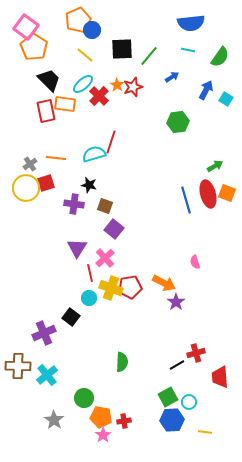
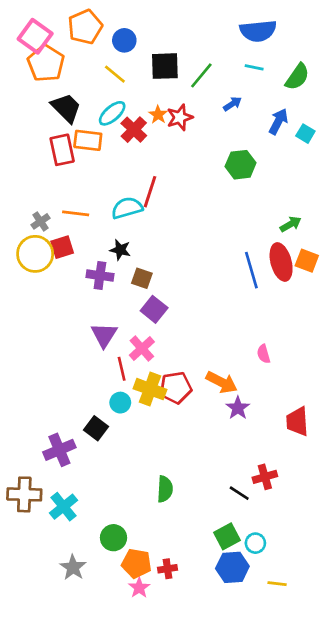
orange pentagon: (78, 20) -> (85, 27), moved
black line: (177, 365) -> (239, 493), turned 63
red trapezoid: (220, 377) -> (297, 421), moved

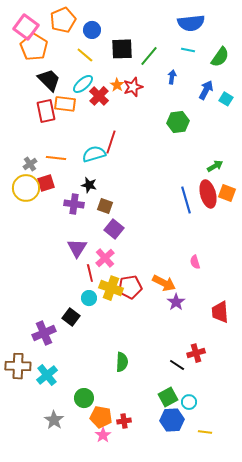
blue arrow: (232, 104) -> (172, 77), turned -48

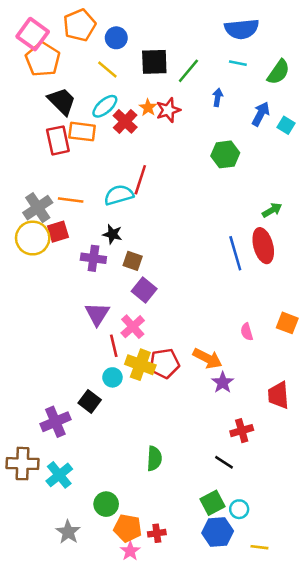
gray cross: (30, 164) -> (38, 208), size x1.6
orange square: (227, 193) -> (287, 323), moved
red cross: (196, 353) -> (242, 431), moved

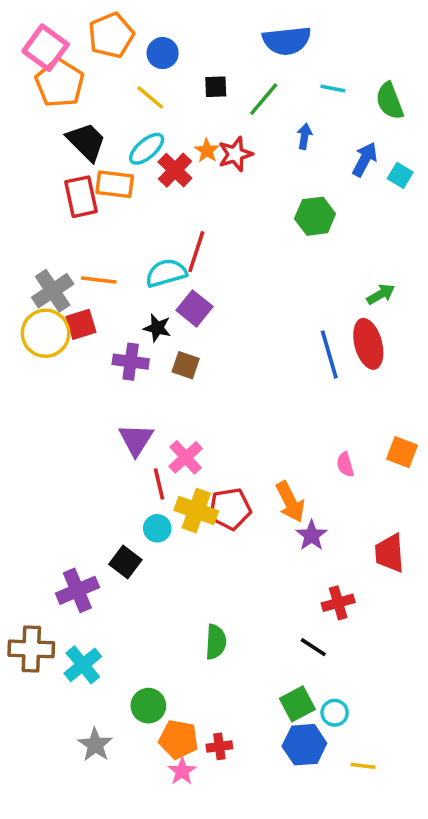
blue semicircle: (242, 29) -> (287, 41), moved
black square: (154, 62) -> (216, 87), size x0.6
green semicircle: (278, 72) -> (390, 101), turned 124
purple square: (144, 290) -> (194, 308), moved
orange arrow: (207, 358) -> (290, 502), turned 36

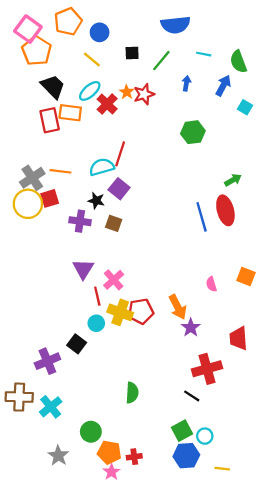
blue arrow: (365, 159) -> (223, 86), moved
red cross: (338, 603) -> (207, 369), size x1.5

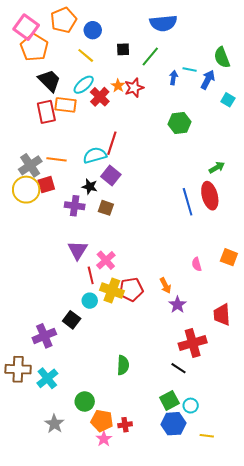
cyan line: (204, 54) -> (190, 70), moved
orange arrow: (178, 307) -> (165, 285), size x0.7

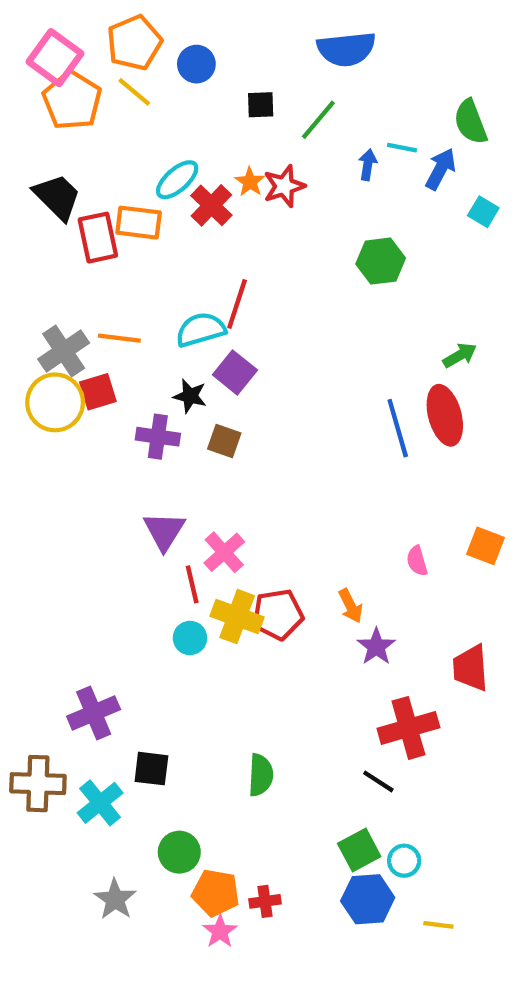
yellow line: (86, 55) -> (134, 92), moved
black trapezoid: (49, 81) -> (57, 197), moved
black square: (72, 320) -> (151, 769), moved, turned -30

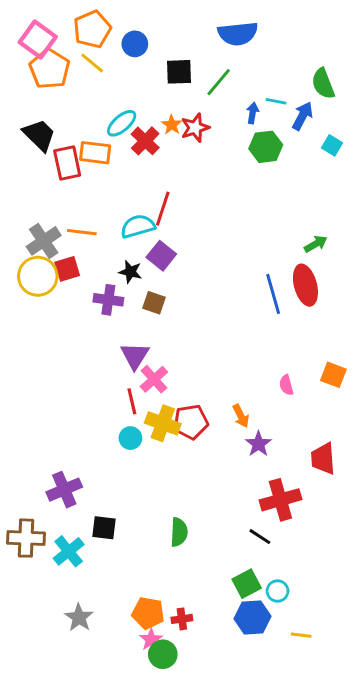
black square: (261, 105) -> (179, 72), size x1.4
green hexagon: (381, 261) -> (266, 147), moved
purple triangle: (164, 531) -> (135, 356), moved
green circle: (179, 852) -> (163, 654), moved

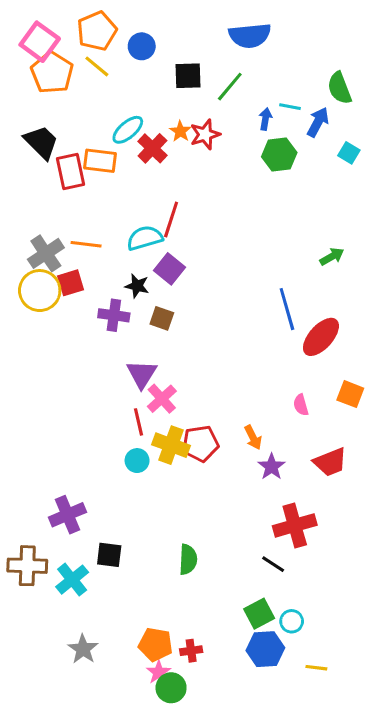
red ellipse: (305, 285) -> (321, 337), moved, turned 57
red trapezoid: (323, 459) -> (330, 462), moved, turned -108

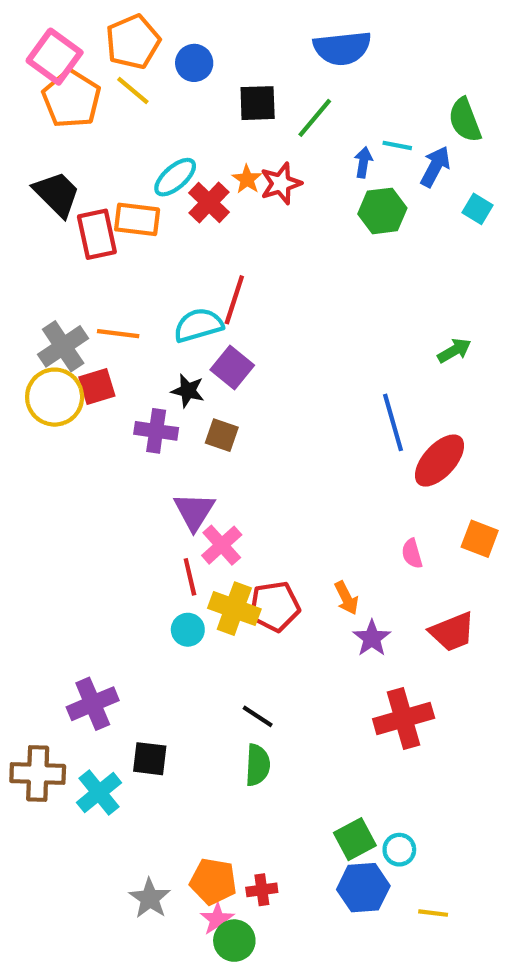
black line: (273, 564) -> (258, 716), moved
gray star: (83, 649) -> (150, 898), moved

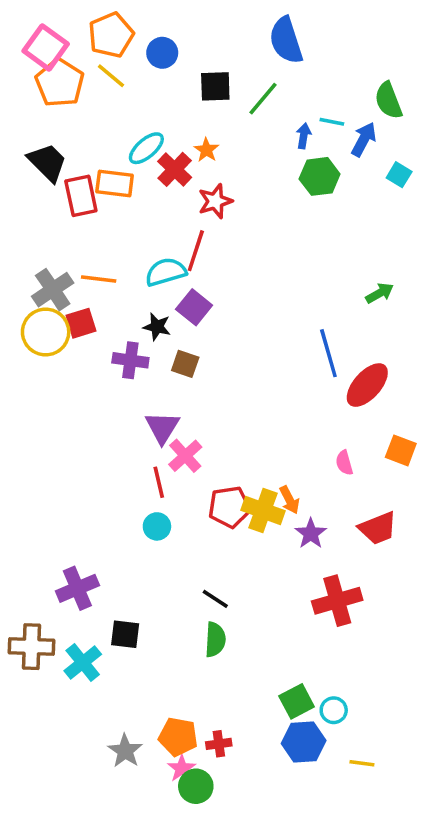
blue semicircle: (342, 48) -> (286, 40), turned 78
red star: (281, 183) -> (215, 201), moved
yellow cross: (234, 609) -> (263, 511), moved

